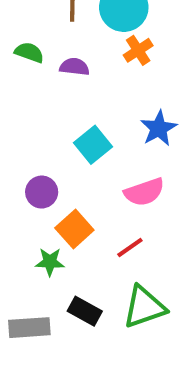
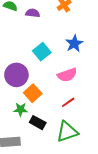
purple circle: (42, 192) -> (16, 75), size x1.5
red line: (130, 247) -> (68, 102), moved
black rectangle: (85, 311) -> (38, 123), moved

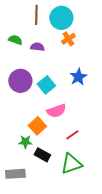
purple circle: (16, 75) -> (20, 81), moved
pink semicircle: (67, 75) -> (56, 111), moved

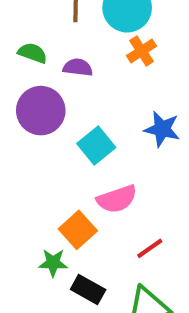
blue star: (78, 77) -> (162, 129), turned -30
purple circle: (20, 81) -> (41, 111), moved

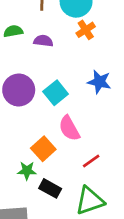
green semicircle: (33, 53) -> (13, 31), turned -30
purple circle: (41, 111) -> (19, 90), moved
pink semicircle: (117, 199) -> (69, 128), turned 80

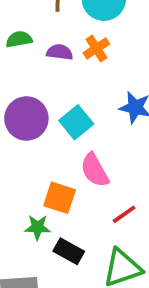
orange cross: (86, 30) -> (96, 48), moved
orange square: (43, 149) -> (60, 198), turned -30

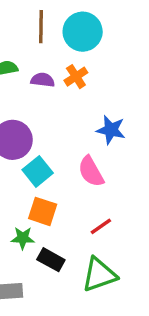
cyan square: (76, 122) -> (38, 171), moved
pink semicircle: (95, 170) -> (91, 171), moved

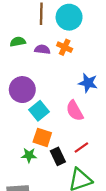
orange cross: (76, 77) -> (65, 47), turned -32
black rectangle: (51, 260) -> (58, 156), moved, turned 36

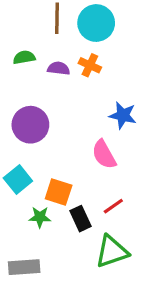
cyan square: (39, 111) -> (18, 179), moved

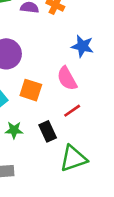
orange square: (59, 192) -> (31, 90), moved
red line: (113, 206) -> (72, 111), moved

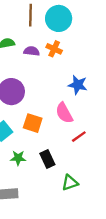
red line: (72, 111) -> (79, 137), moved
green triangle: (73, 158) -> (70, 183), size x0.7

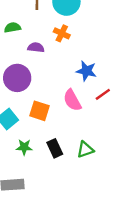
purple semicircle: (32, 51) -> (36, 47), moved
red line: (79, 137) -> (103, 94), moved
green triangle: (70, 183) -> (85, 150), moved

